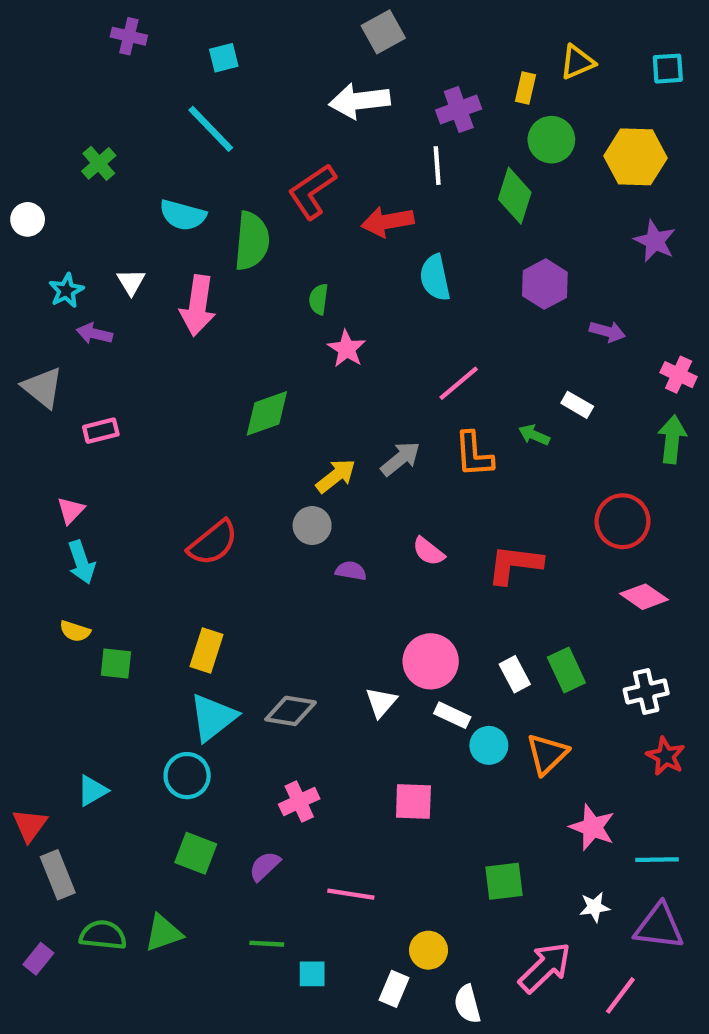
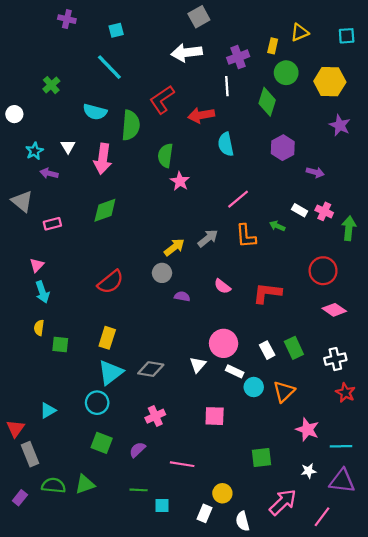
green semicircle: (319, 299) -> (165, 155), size x1.5
pink cross: (679, 375) -> (324, 211), moved
green diamond: (267, 413) -> (105, 210), moved
yellow semicircle: (75, 631) -> (39, 328), turned 80

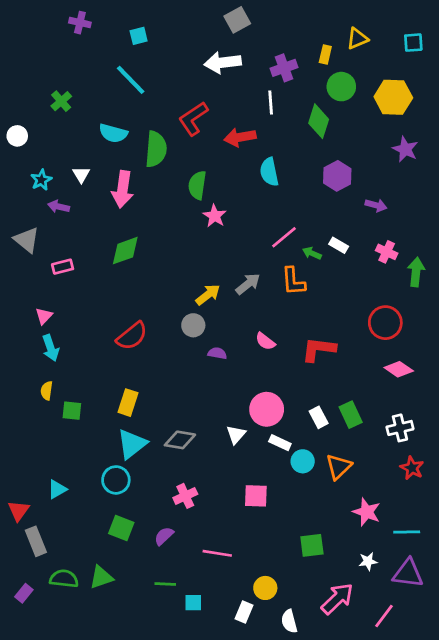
white rectangle: (300, 210) -> (339, 245), moved
green arrow: (277, 226) -> (312, 253), moved

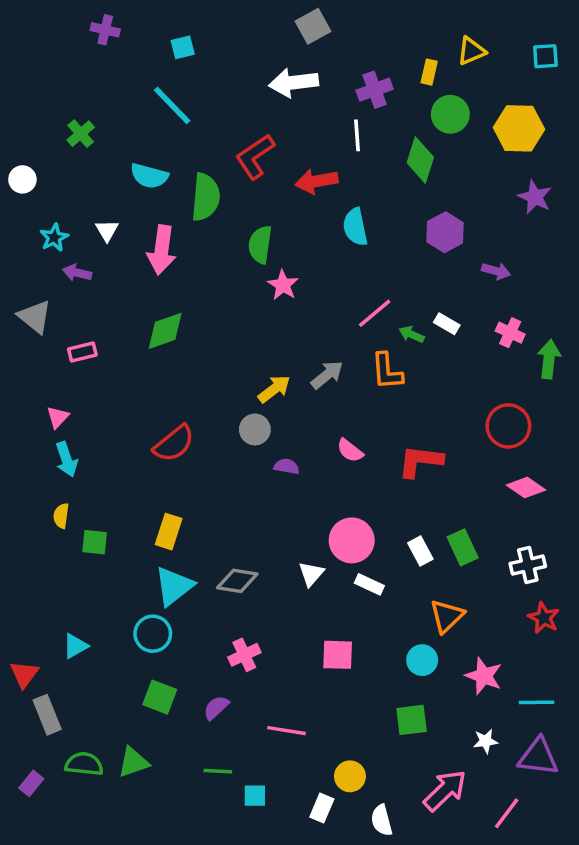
cyan circle: (303, 461) -> (422, 660), moved

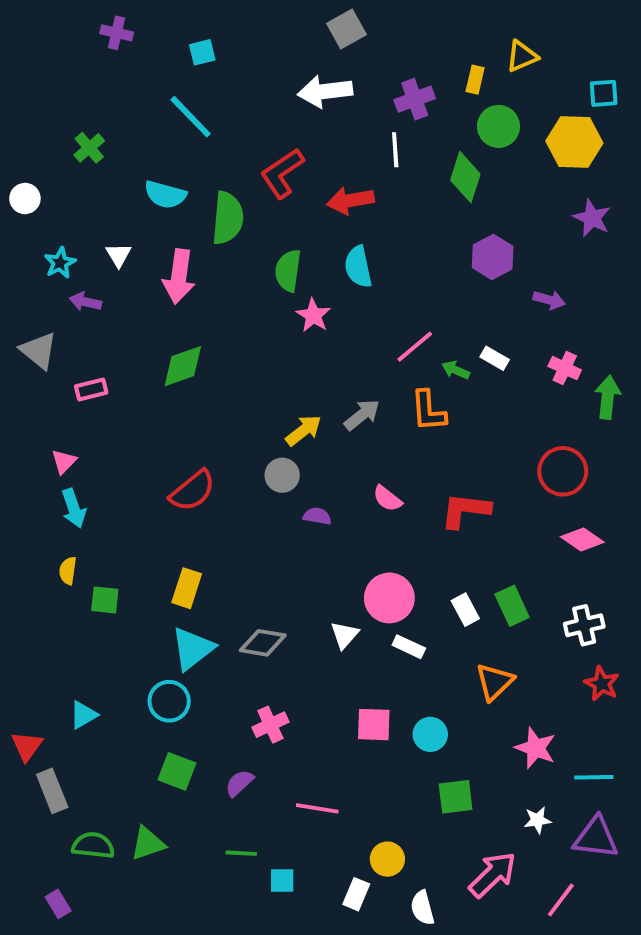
cyan square: (545, 56) -> (604, 93), moved
cyan semicircle: (355, 227) -> (358, 267), moved
cyan circle: (422, 660) -> (430, 734), moved
purple rectangle: (31, 783) -> (58, 904), moved, turned -70

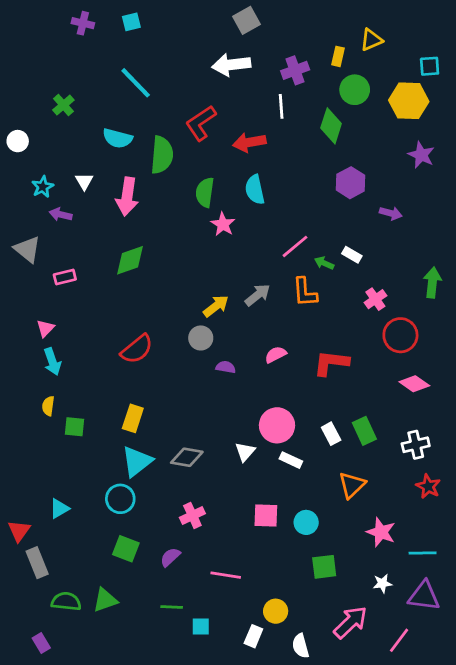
cyan square: (202, 52) -> (131, 22), moved
pink cross: (565, 368) -> (375, 299), moved, turned 30
pink semicircle: (387, 499) -> (276, 355), turned 115

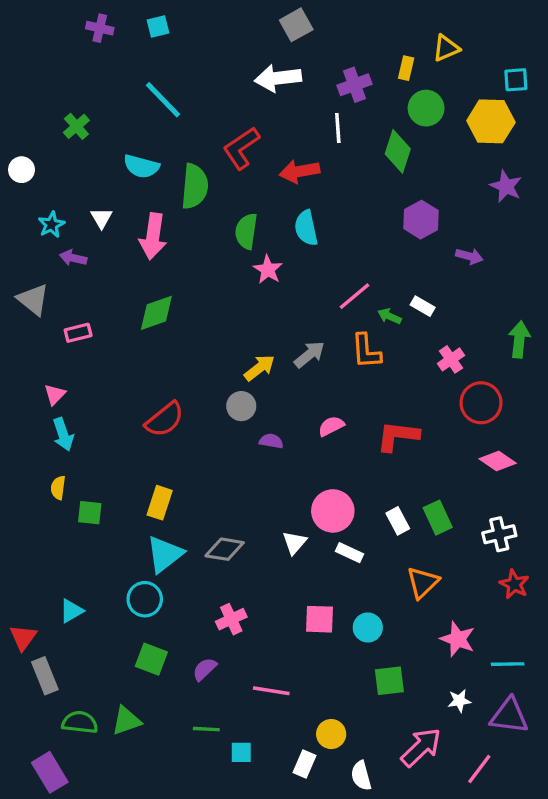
purple rectangle: (41, 643) -> (50, 772), size x1.6

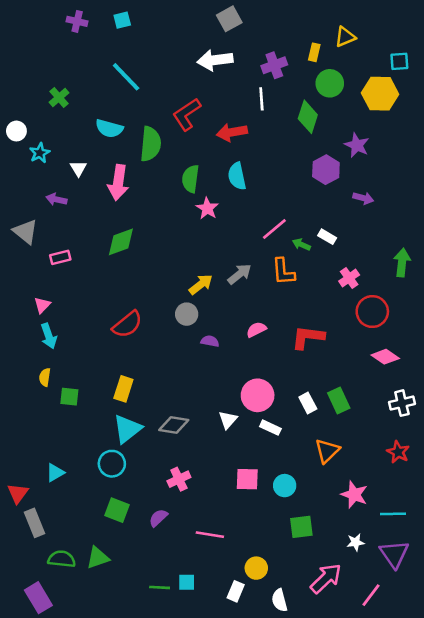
purple star: (506, 186) -> (357, 145), moved
cyan star: (51, 225) -> (40, 153), moved
white cross: (499, 534) -> (402, 403), moved
purple triangle: (509, 716) -> (394, 554), turned 48
green line: (206, 729) -> (160, 587), moved

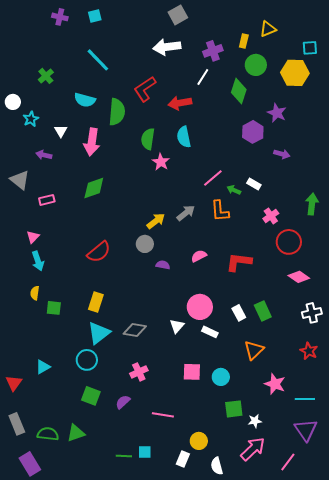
white line: (261, 99) -> (203, 77), turned 36
gray rectangle: (35, 523) -> (17, 424), moved
white star: (356, 542) -> (255, 421), moved

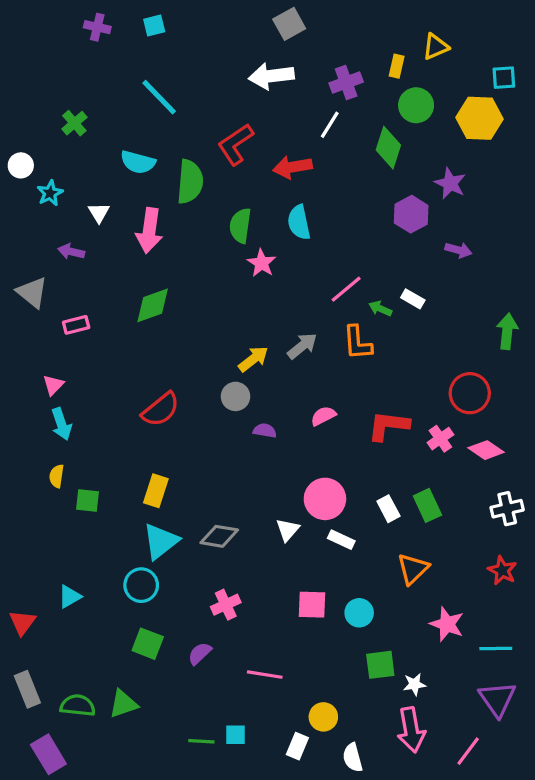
pink cross: (271, 216) -> (440, 439), moved
pink arrow: (253, 449) -> (411, 730), turned 124

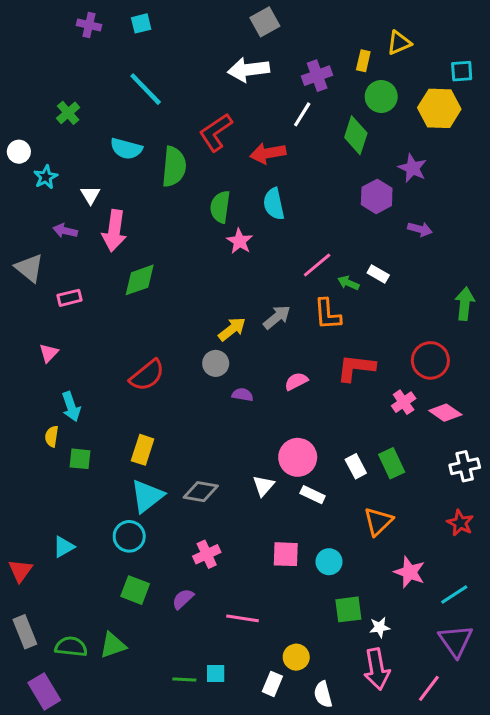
pink arrow: (149, 231) -> (114, 231), moved
cyan arrow: (61, 424) -> (71, 407), moved
red L-shape: (388, 426) -> (356, 368), moved
cyan line: (496, 649) -> (454, 594), turned -32

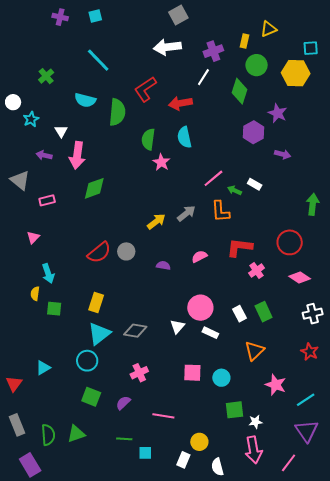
gray circle: (216, 363) -> (126, 251), moved
pink cross: (404, 402) -> (257, 271), moved
green semicircle: (71, 647) -> (48, 435), turned 80
green line: (184, 679) -> (124, 439), moved

